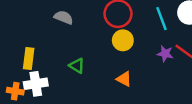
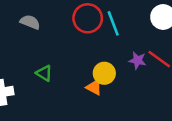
cyan line: (162, 19) -> (113, 23), moved
yellow circle: (123, 40) -> (104, 73), moved

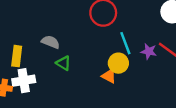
gray semicircle: (30, 22) -> (51, 42), moved
cyan line: (113, 23) -> (125, 43), moved

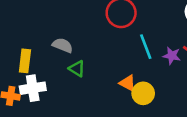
yellow circle: (118, 63) -> (143, 93), moved

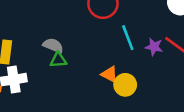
gray semicircle: (63, 45) -> (53, 45), moved
green triangle: (77, 69) -> (58, 60), turned -36

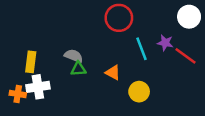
purple star: (154, 47) -> (165, 43), moved
orange triangle: (109, 74) -> (113, 73), moved

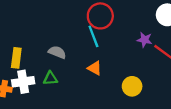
cyan line: (141, 49) -> (93, 36), moved
green triangle: (78, 69) -> (50, 78), moved
yellow circle: (139, 92) -> (132, 86), moved

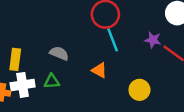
cyan line: (93, 36) -> (113, 40), moved

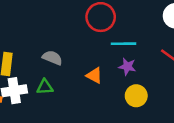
cyan line: (113, 40) -> (123, 44), moved, turned -70
purple star: (153, 40) -> (127, 67), moved

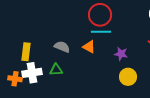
cyan line: (123, 44) -> (101, 32), moved
orange triangle: (94, 75) -> (89, 47), moved

